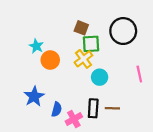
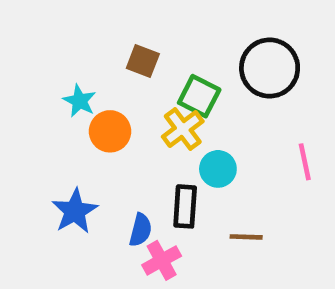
brown square: (81, 28) -> (143, 61), moved
green square: (91, 44) -> (199, 96), turned 30
black rectangle: (93, 108) -> (185, 206), moved
blue semicircle: (57, 109) -> (141, 230), moved

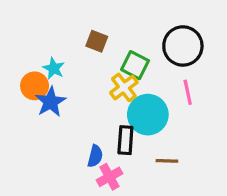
orange circle: (110, 131) -> (35, 86), moved
pink line: (305, 162) -> (188, 92), moved
cyan circle: (218, 169) -> (148, 115), size x1.6
blue star: (75, 211) -> (50, 102), moved

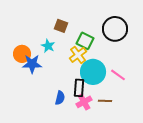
cyan star: (54, 68) -> (48, 46), moved
pink line: (188, 92) -> (118, 75), moved, turned -42
blue star: (50, 102) -> (32, 64), turned 30
pink cross: (110, 177) -> (84, 102), moved

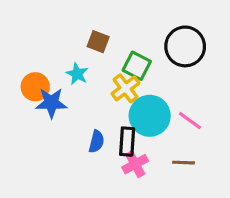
blue semicircle: (60, 98) -> (96, 142), moved
brown line: (105, 101) -> (184, 163), moved

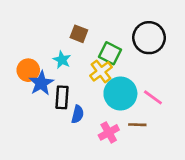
blue star: (51, 103) -> (41, 83), turned -30
black rectangle: (127, 142) -> (62, 97), moved
brown line: (184, 163) -> (137, 125), moved

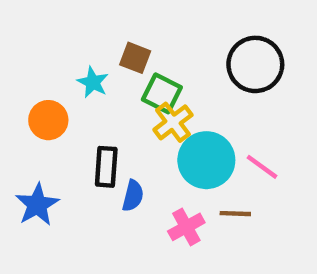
green square: (110, 53) -> (162, 93), moved
cyan star: (62, 60) -> (93, 82), moved
blue star: (41, 83) -> (37, 205), moved

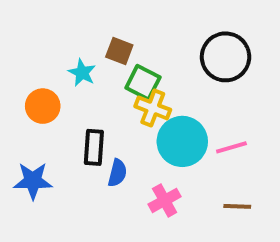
yellow cross: (173, 122) -> (153, 108), turned -32
pink line: (262, 167) -> (231, 147), turned -52
blue star: (37, 205) -> (33, 181), turned 30
brown line: (235, 214) -> (237, 206), moved

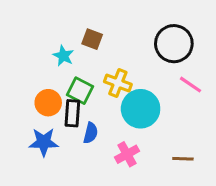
green square: (143, 82) -> (80, 91), moved
orange circle: (43, 106) -> (48, 103), moved
pink line: (231, 147) -> (191, 85), moved, turned 50
blue star: (33, 181) -> (44, 142), moved

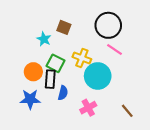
black circle: (174, 44) -> (108, 25), moved
pink line: (191, 85) -> (115, 50), moved
brown line: (183, 159) -> (127, 111), turned 48

